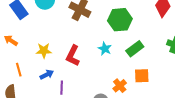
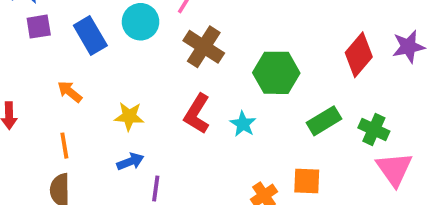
green rectangle: (135, 49) -> (324, 121), moved
red L-shape: (73, 56) -> (197, 114), moved
orange line: (19, 70) -> (64, 146), moved

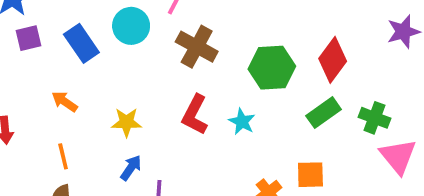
red diamond: (359, 55) -> (333, 60), moved
blue arrow: (130, 162) -> (131, 168), turned -30

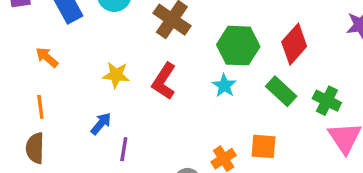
green rectangle: (324, 113) -> (281, 91), turned 72
yellow star: (126, 122) -> (116, 75), moved
cyan star: (242, 122) -> (224, 86), moved

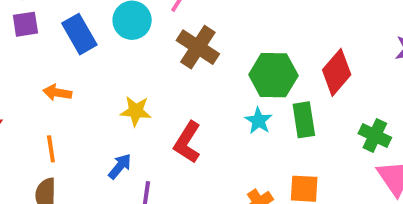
orange arrow: (47, 57) -> (57, 93), turned -30
red L-shape: (164, 81) -> (187, 142), moved
green rectangle: (281, 91) -> (304, 120), moved, turned 40

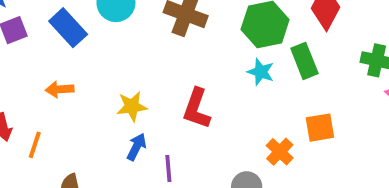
yellow star: (136, 111) -> (132, 106), moved
orange line: (51, 149) -> (35, 145), moved, turned 40

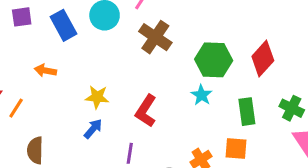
green rectangle: (304, 61) -> (247, 112), moved
purple line: (168, 169) -> (130, 153), moved

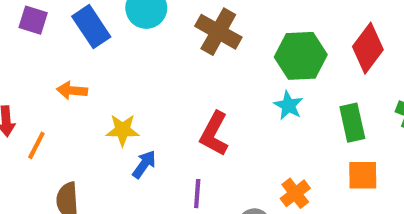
purple square: (22, 17) -> (33, 20), turned 30
yellow star: (97, 97) -> (123, 130), moved
orange square: (236, 148) -> (363, 175), moved

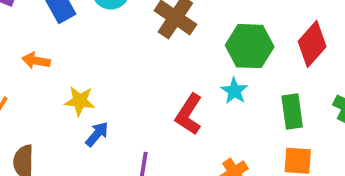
red L-shape: (214, 134) -> (189, 114), moved

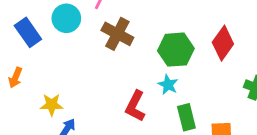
orange arrow: (36, 61) -> (15, 78), turned -72
green rectangle: (292, 112) -> (186, 117), moved

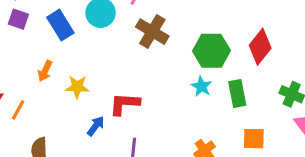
yellow star: (52, 105) -> (77, 87), moved
red L-shape: (135, 106) -> (124, 104), moved, turned 64
green rectangle: (186, 117) -> (237, 93), moved

